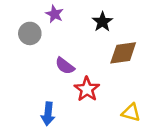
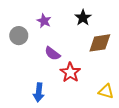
purple star: (54, 14) -> (44, 21), moved
gray circle: (30, 33) -> (19, 36), moved

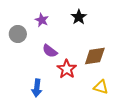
brown diamond: (100, 43) -> (95, 56), moved

